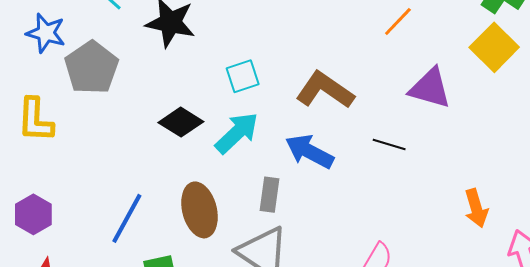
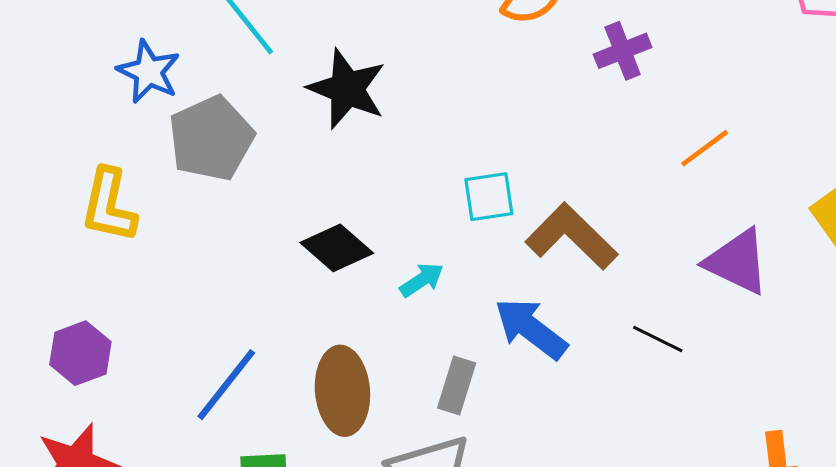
cyan square: (243, 76) -> (489, 197), moved
cyan arrow: (237, 133) -> (422, 280), size x0.6

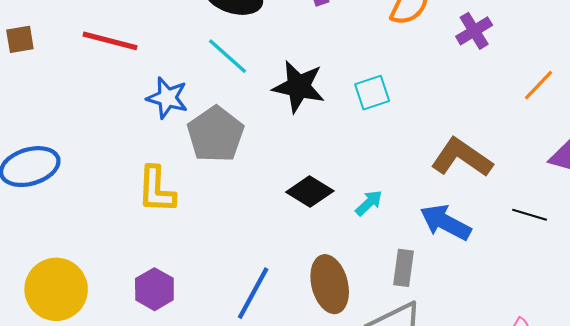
cyan square: (489, 197) -> (372, 93), moved

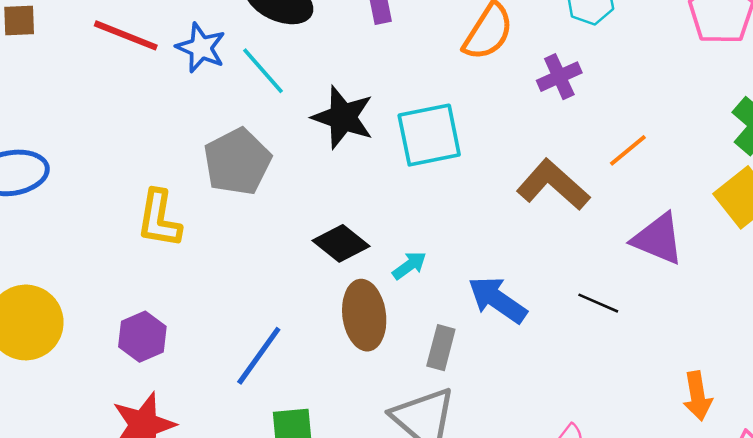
cyan square: (372, 93) -> (429, 135), size x1.6
blue star: (167, 98) -> (201, 48), moved
brown L-shape: (462, 158) -> (553, 185), moved
brown ellipse: (330, 284) -> (364, 315), moved

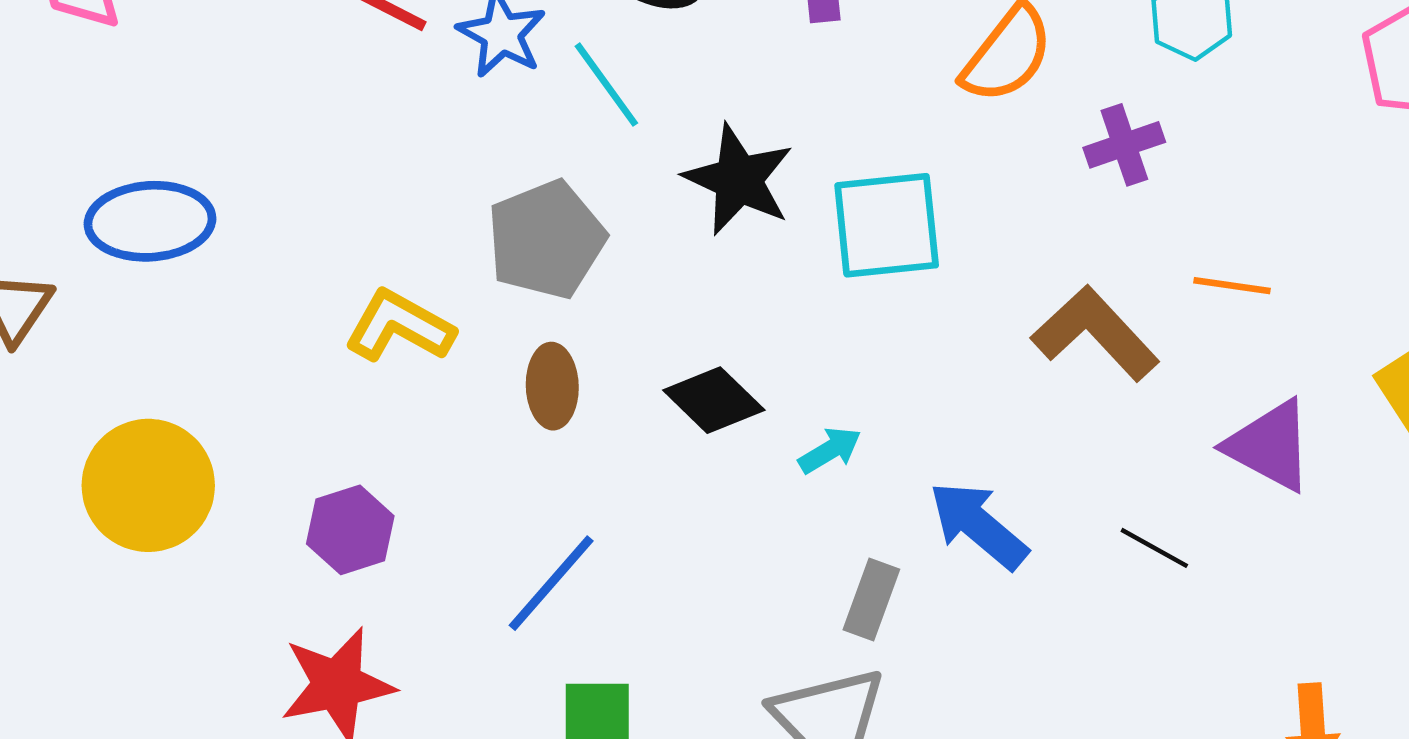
orange line: (628, 150) -> (1232, 286), turned 42
yellow L-shape: (159, 219) -> (399, 326), turned 104
brown ellipse: (364, 315) -> (552, 386), moved, size x0.7

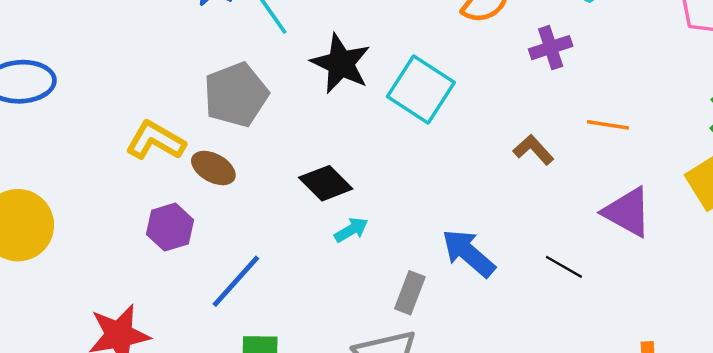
cyan square: (887, 225) -> (421, 89), turned 38
brown L-shape: (1095, 333) -> (533, 150), size x0.6
brown ellipse: (552, 386) -> (213, 168), moved, turned -60
cyan arrow: (830, 450) -> (351, 230), moved
purple hexagon: (350, 530) -> (170, 227), moved

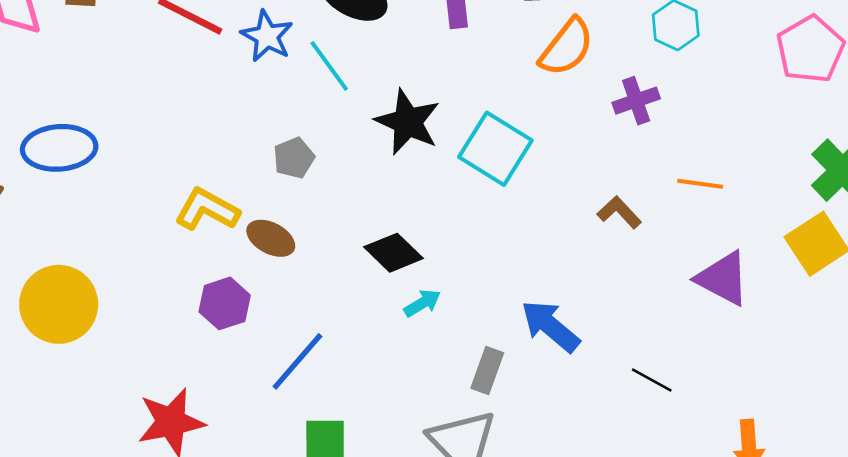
gray pentagon: (236, 95) -> (294, 158), size x0.6
black line: (564, 267) -> (652, 380), moved

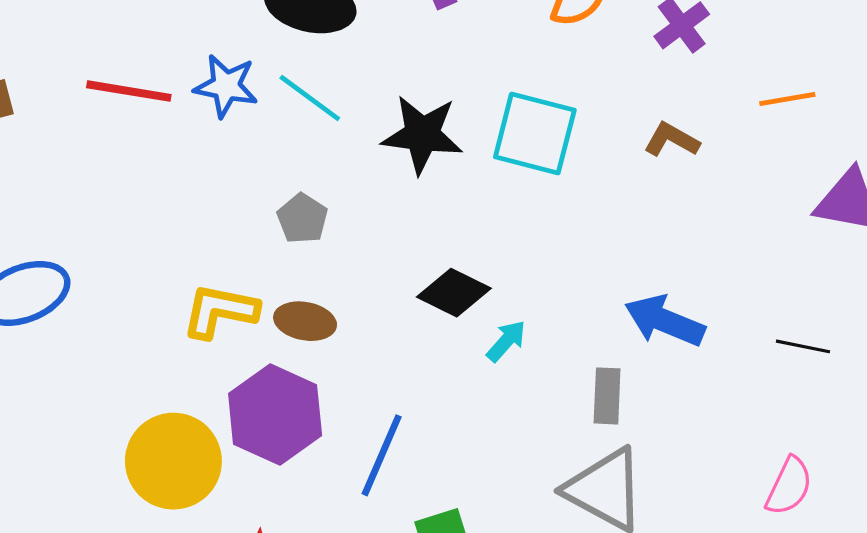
brown L-shape: (619, 212) -> (672, 140), moved
purple hexagon: (225, 303) -> (275, 414), size x1.5
yellow circle: (59, 304) -> (173, 461), moved

